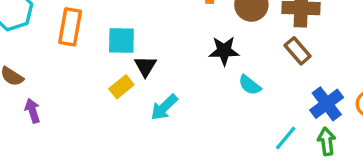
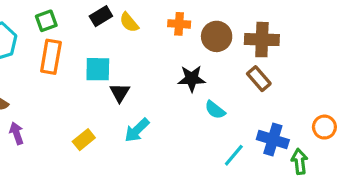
yellow rectangle: (121, 87) -> (84, 140), moved
blue cross: (327, 104) -> (273, 140), moved, turned -36
cyan line: (286, 138) -> (234, 155), moved
green arrow: (327, 141) -> (299, 161), moved

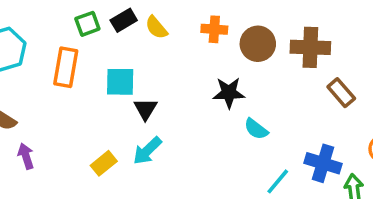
green square: (46, 21) -> (87, 24), moved
brown rectangle: (259, 79) -> (341, 93), moved
cyan arrow: (137, 130) -> (147, 151), moved

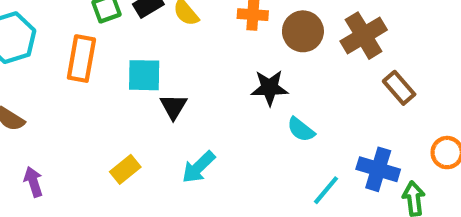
brown cross: (310, 47) -> (364, 36), turned -33
cyan arrow: (147, 151) -> (198, 167), moved
purple arrow: (26, 156) -> (33, 182), moved

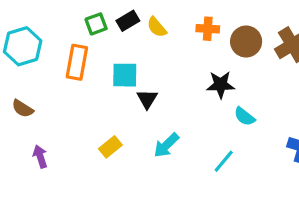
cyan line: (326, 190) -> (224, 161), moved

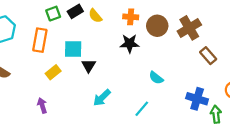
black star: (221, 85) -> (130, 43), moved
yellow rectangle: (110, 147) -> (53, 72), moved
purple arrow: (40, 156) -> (42, 105), moved

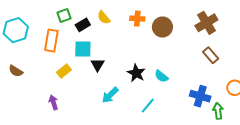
black rectangle: (75, 11) -> (83, 25), moved
brown cross: (189, 28) -> (206, 23), moved
black star: (130, 43) -> (136, 73), moved, turned 30

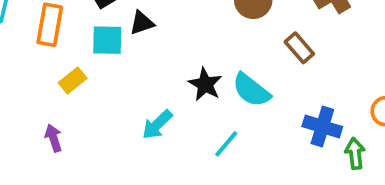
brown rectangle: (211, 55) -> (299, 48), moved
black triangle: (97, 65) -> (142, 23), moved, turned 40
cyan semicircle: (161, 76) -> (251, 90), size x1.5

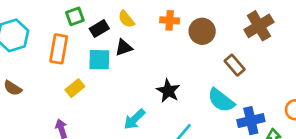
cyan semicircle: (251, 90) -> (221, 100), moved
blue cross: (322, 127) -> (251, 121), turned -30

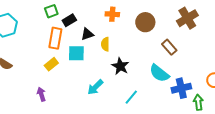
yellow semicircle: (126, 19) -> (105, 44), moved, turned 40
orange cross: (170, 20) -> (112, 14), moved
orange rectangle: (59, 49) -> (55, 38), moved
cyan square: (99, 60) -> (76, 53), moved

